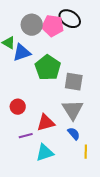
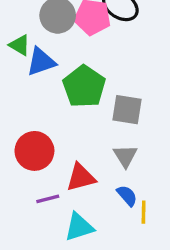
red circle: (18, 107) -> (34, 151), size x1.5
gray triangle: (73, 110) -> (125, 156), size x0.7
yellow line: (86, 152) -> (144, 212), moved

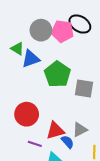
gray triangle: (125, 156) -> (80, 130), moved, turned 35
blue semicircle: (127, 196) -> (68, 142), moved
purple line: (48, 199) -> (35, 144), turned 32

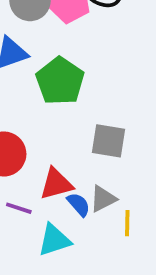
gray square: (84, 89) -> (109, 141), moved
gray triangle: (80, 130) -> (103, 199), moved

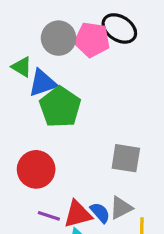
green pentagon: (60, 81) -> (60, 107), moved
red triangle: (56, 184) -> (78, 214), moved

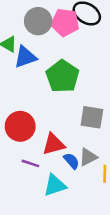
green pentagon: (60, 107) -> (62, 76), moved
red triangle: (78, 214) -> (53, 144), moved

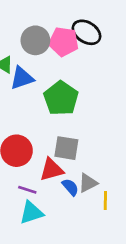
gray square: (92, 117) -> (66, 148), moved
cyan triangle: (55, 185) -> (31, 213), moved

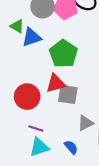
red triangle: (52, 170) -> (56, 83), moved
blue semicircle: (70, 187) -> (71, 147), moved

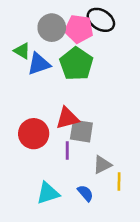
green pentagon: (63, 54) -> (76, 64), moved
purple line: (36, 128) -> (67, 150), moved, turned 72

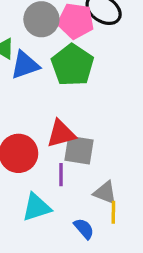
gray triangle: (102, 165) -> (105, 193), turned 48
yellow line: (119, 182) -> (113, 212), moved
cyan triangle: (48, 193) -> (36, 207), moved

